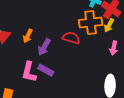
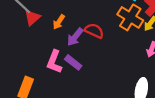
orange cross: (91, 23) -> (130, 17), turned 30
red semicircle: (71, 38) -> (94, 31), moved

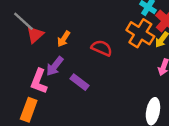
purple arrow: (75, 37) -> (55, 66), moved
pink L-shape: (54, 62) -> (39, 81), moved

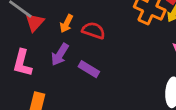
red semicircle: (102, 48) -> (93, 30), moved
pink L-shape: (39, 81) -> (22, 63), moved

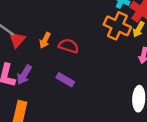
purple arrow: (60, 54) -> (24, 75), moved

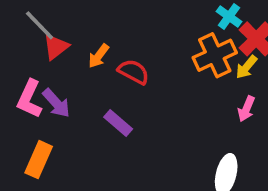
orange cross: (117, 26) -> (215, 55), turned 30
purple arrow: (24, 75) -> (56, 103), turned -84

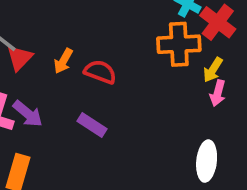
orange cross: (215, 55) -> (179, 44), turned 30
yellow arrow: (246, 67) -> (213, 70), moved

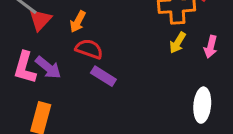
yellow arrow: (213, 70) -> (178, 43), moved
red semicircle: (100, 72) -> (89, 49), moved

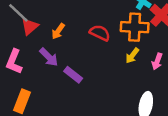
red semicircle: (89, 49) -> (100, 33), moved
purple arrow: (48, 67) -> (49, 57), moved

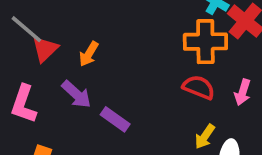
red semicircle: (100, 33) -> (199, 87), moved
yellow arrow: (132, 56) -> (205, 137), moved

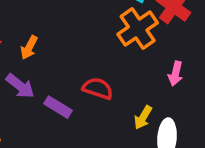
orange cross: (205, 42) -> (138, 28), turned -30
red semicircle: (199, 87) -> (98, 88), moved

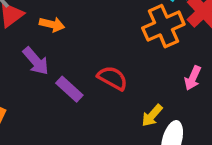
orange arrow: (29, 48) -> (52, 24), turned -115

